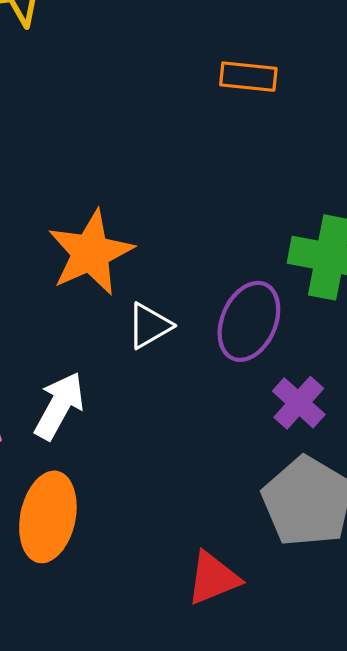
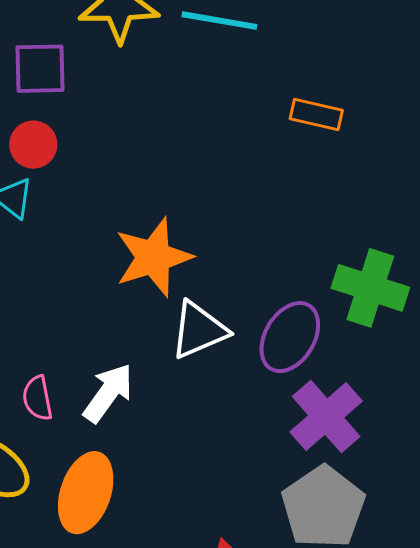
white triangle: (149, 326) -> (199, 330), size x1.4
purple cross: (299, 403) -> (326, 417), size x1.5

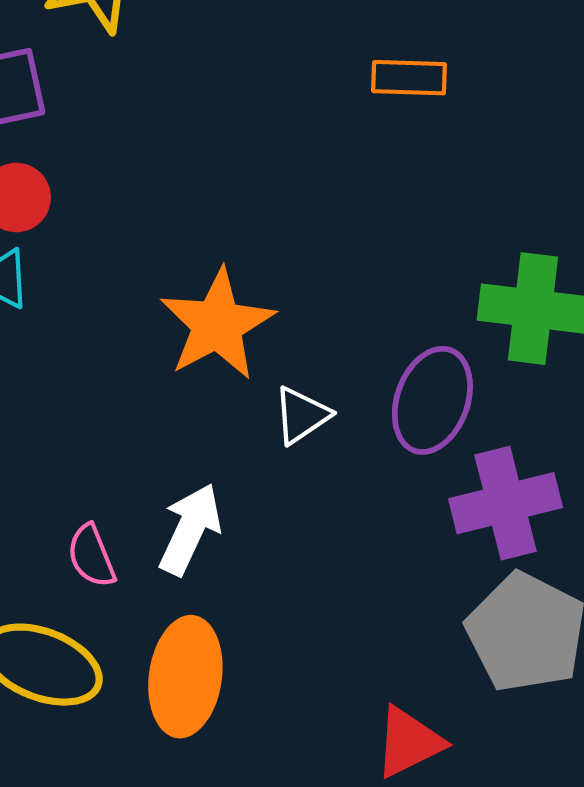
white triangle: (199, 330) -> (301, 415), size x0.7
purple cross: (326, 417) -> (505, 503), turned 38

